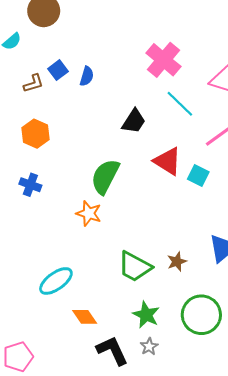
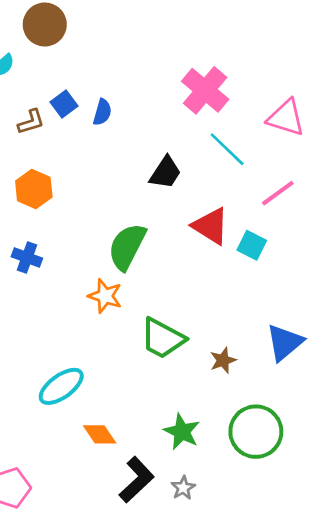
green trapezoid: (135, 267) -> (163, 338), moved
gray star: (149, 346) -> (183, 488), moved
black L-shape: (112, 351) -> (137, 480), turned 72

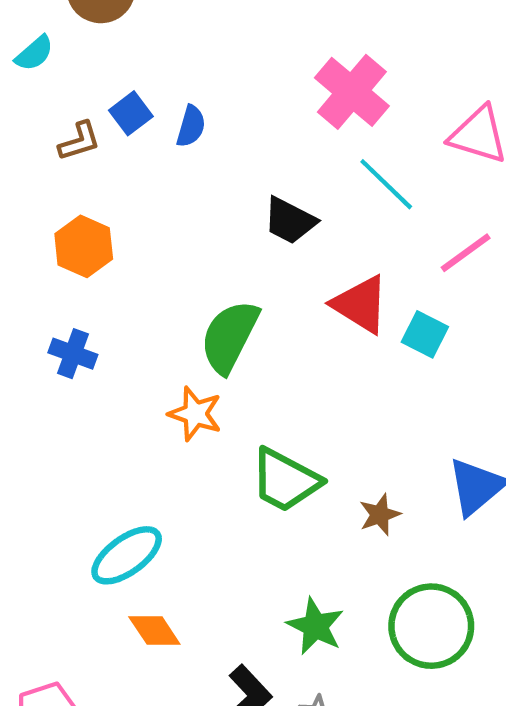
black trapezoid: (165, 173) -> (290, 221), turned 84
orange diamond: (100, 434) -> (154, 630), moved

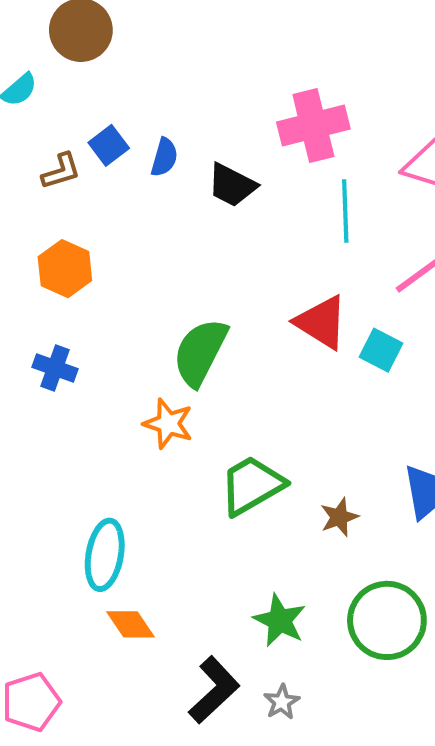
pink cross: (352, 92) -> (313, 126), turned 36
cyan line: (386, 184) -> (345, 211), turned 44
black trapezoid: (290, 221) -> (232, 185), moved
green trapezoid: (285, 480) -> (252, 485), turned 122
cyan ellipse: (127, 555) -> (105, 555), turned -44

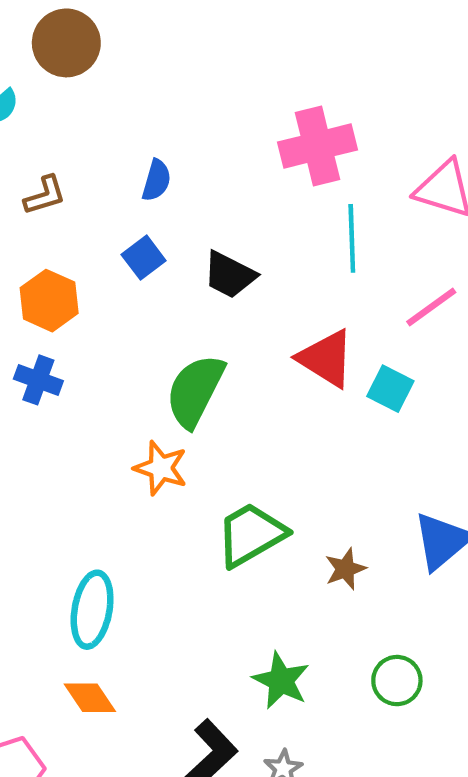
blue square: (109, 145) -> (144, 258), moved
black trapezoid: (232, 185) -> (229, 275), moved
blue cross: (55, 368) -> (38, 380), moved
green circle: (387, 620) -> (397, 681), size x0.6
orange diamond: (131, 624) -> (90, 698), moved

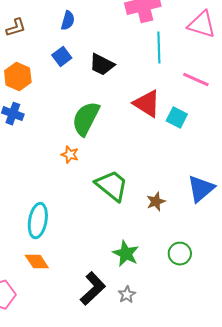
pink line: (431, 307) -> (196, 80), turned 60
orange star: (161, 468) -> (70, 155), size x0.7
green trapezoid: (251, 535) -> (112, 186), turned 69

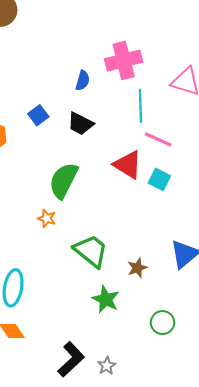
blue semicircle: (68, 21) -> (83, 80), moved
pink line: (196, 80) -> (158, 139), moved
green star: (126, 254) -> (106, 299), moved

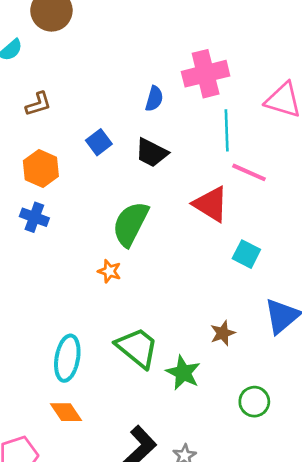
cyan square: (159, 179) -> (246, 254), moved
green trapezoid: (91, 251) -> (137, 348), moved

